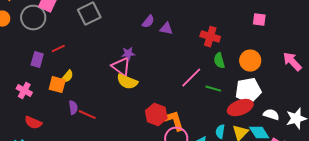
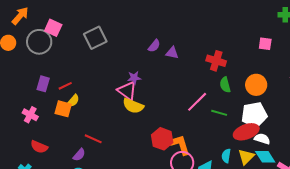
red line: (58, 49) -> (65, 86), moved
purple semicircle: (73, 108) -> (79, 155), moved, turned 48
white semicircle: (271, 115) -> (262, 139), moved

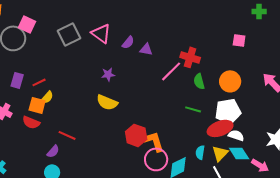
pink triangle: (127, 91) -> (101, 33), moved
pink line: (197, 102) -> (171, 71), moved
red semicircle: (39, 147) -> (31, 122), moved

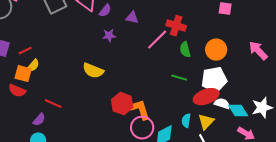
purple semicircle: (128, 42) -> (105, 11), moved
purple star: (108, 74) -> (109, 36), moved
cyan diamond: (239, 153) -> (238, 111), moved

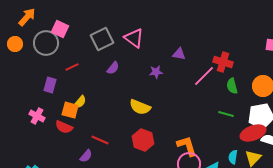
purple semicircle: (105, 11) -> (113, 68), moved
red line: (25, 51) -> (72, 67), moved
red hexagon: (122, 104) -> (143, 140), moved

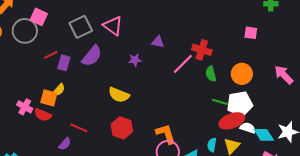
purple semicircle: (113, 68) -> (92, 56), size x1.6
purple rectangle: (50, 85) -> (64, 63), moved
green line: (226, 114) -> (220, 102), moved
pink cross: (37, 116) -> (25, 107), moved

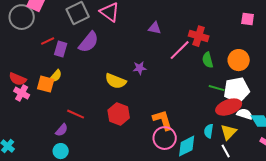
purple star: (135, 60) -> (140, 68), moved
red semicircle: (43, 115) -> (18, 79), moved

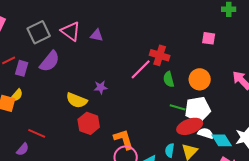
purple triangle: (155, 28) -> (97, 35), moved
red hexagon: (119, 114) -> (89, 123), moved

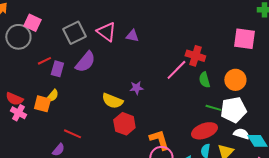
pink square: (209, 38) -> (244, 39), size x1.6
red ellipse: (190, 126) -> (204, 131), moved

